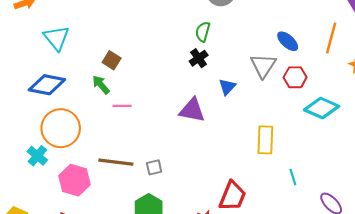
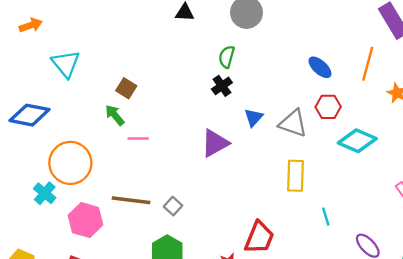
gray triangle: (263, 66) -> (293, 123), moved, turned -44
blue diamond: (47, 85) -> (30, 115), moved
purple triangle: (192, 110) -> (215, 143), turned -40
gray square: (154, 167) -> (173, 206), turned -35

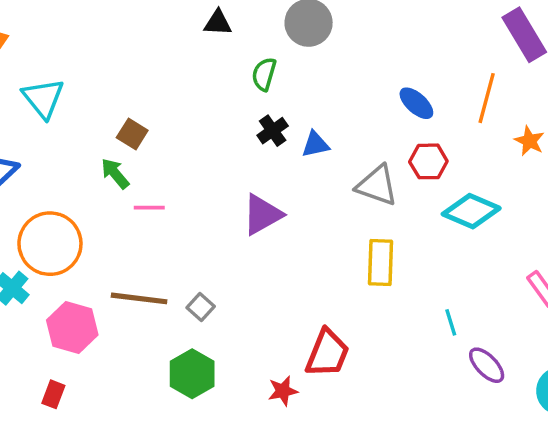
green semicircle: (227, 57) -> (264, 74), moved
blue triangle: (253, 117) -> (315, 144), moved, turned 36
cyan line: (326, 217) -> (451, 322), moved

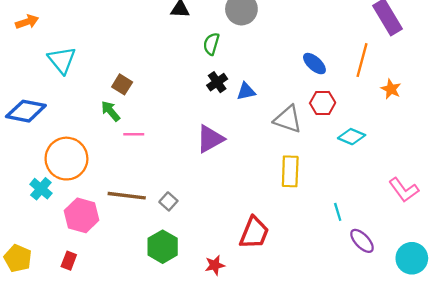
cyan diamond: (471, 211) -> (352, 137), size x0.7
red star: (283, 391) -> (215, 265), moved

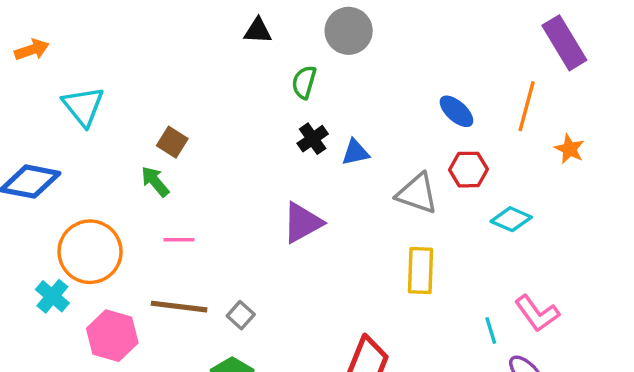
pink line: (134, 134) -> (179, 240), moved
pink L-shape: (404, 190) -> (537, 313), moved

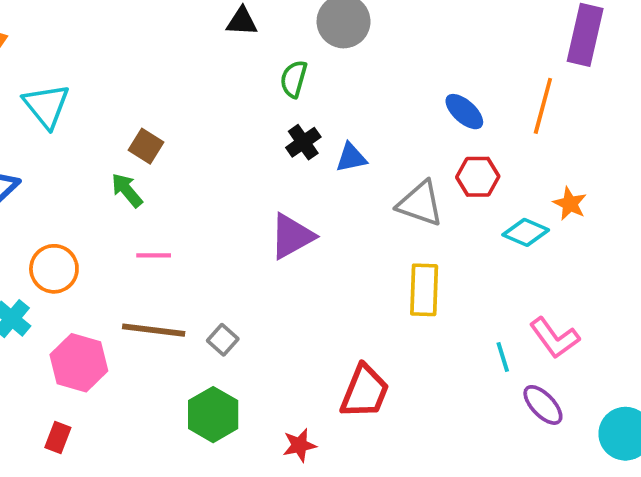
purple rectangle: (564, 43) -> (585, 35), turned 44
orange star: (569, 149) -> (570, 204), moved
orange circle: (90, 252) -> (54, 269), size x0.7

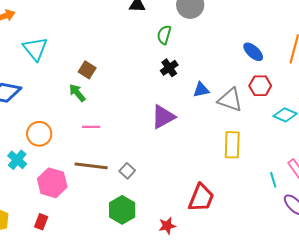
blue triangle: (351, 158) -> (201, 90), moved

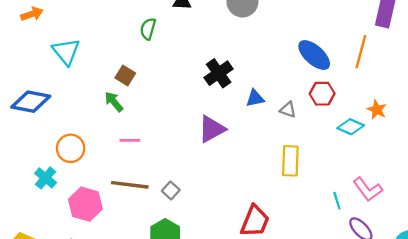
green semicircle: (164, 35) -> (148, 29), moved
blue ellipse: (253, 52) -> (314, 55), size x1.4
black cross: (169, 68) -> (219, 73), size x1.4
gray triangle: (230, 100) -> (288, 110), size x0.6

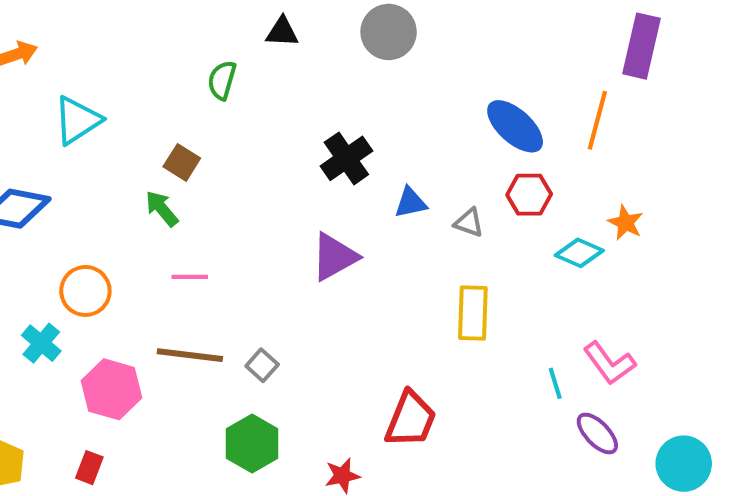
cyan triangle: (66, 52) -> (77, 120), turned 36

